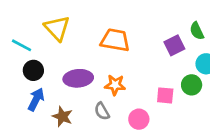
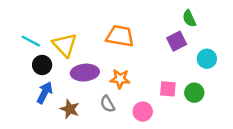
yellow triangle: (57, 28) -> (65, 45), moved
green semicircle: (197, 31) -> (189, 18), moved
green circle: (192, 85) -> (194, 93), moved

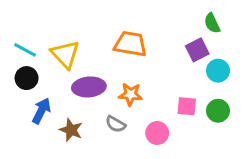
cyan circle: (207, 59) -> (218, 71), moved
black circle: (42, 65) -> (27, 78), moved
gray semicircle: (107, 104) -> (116, 124), turned -30

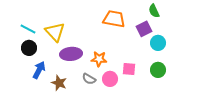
orange trapezoid: (130, 44) -> (114, 19), moved
pink square: (187, 106) -> (129, 69), moved
pink circle: (157, 133) -> (110, 79), moved

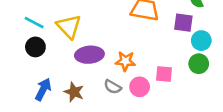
purple square: (144, 29) -> (183, 23), turned 35
blue arrow: (39, 70) -> (43, 89), moved
green circle: (158, 70) -> (199, 64), moved

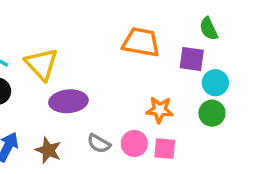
orange star: (125, 61) -> (160, 110), moved
pink square: (164, 74) -> (165, 149), moved

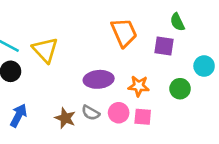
orange trapezoid: (141, 42) -> (124, 33), turned 56
cyan circle: (215, 83) -> (204, 66), moved
purple ellipse: (68, 101) -> (99, 79), moved
brown star: (48, 150) -> (65, 118), moved

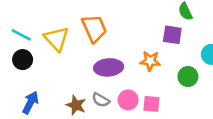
orange trapezoid: (124, 33) -> (94, 28), moved
orange star: (139, 86) -> (150, 61), moved

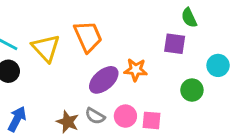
orange star: (150, 61) -> (136, 70), moved
purple ellipse: (109, 67) -> (104, 80), turned -36

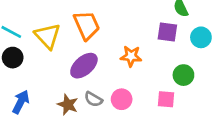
cyan circle: (218, 65) -> (201, 37), moved
purple ellipse: (104, 80) -> (84, 66), moved
pink square: (151, 120) -> (166, 99), moved

